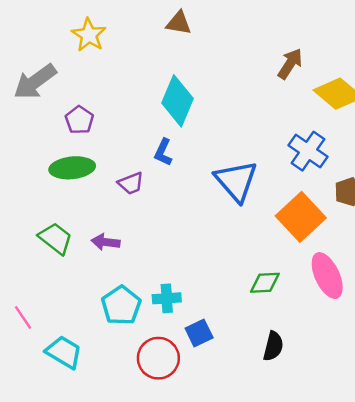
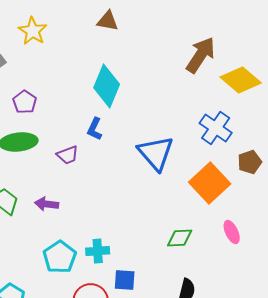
brown arrow: (290, 64) -> (201, 55), size x1.4
pink ellipse: (327, 276) -> (232, 232), size x0.6
blue square: (199, 333) -> (125, 280), turned 30

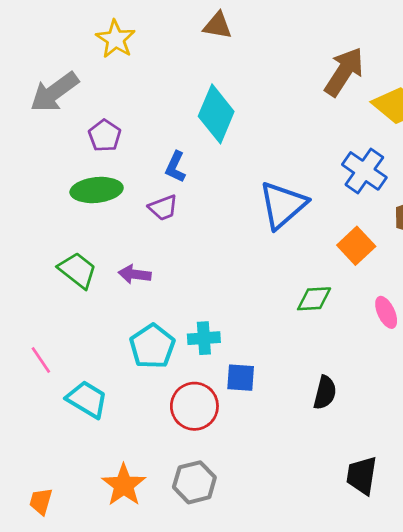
blue L-shape: (95, 129) -> (175, 167), moved
blue triangle: (156, 153) -> (283, 205), turned 30
orange square: (210, 183) -> (356, 246), size x0.7
green diamond: (180, 238) -> (314, 299), moved

